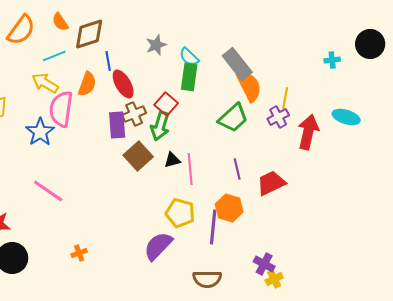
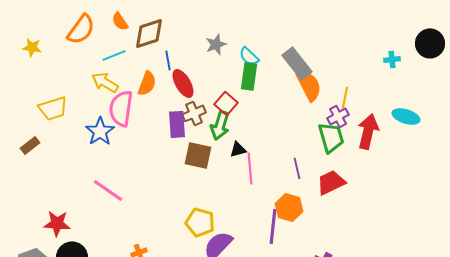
green trapezoid: (233, 118) -> (331, 137), moved, turned -64
brown square: (138, 156) -> (198, 155), turned -36
black triangle: (172, 160) -> (238, 149), moved
yellow pentagon: (180, 213) -> (200, 222), moved

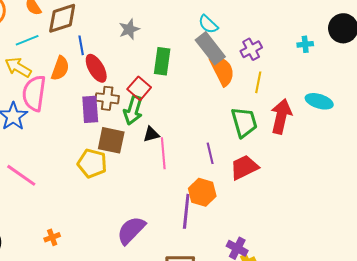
cyan semicircle: (249, 56) -> (208, 24), moved
brown cross: (194, 113) -> (107, 98), turned 30
purple cross: (338, 116) -> (251, 49), moved
yellow pentagon: (200, 222) -> (92, 163), moved

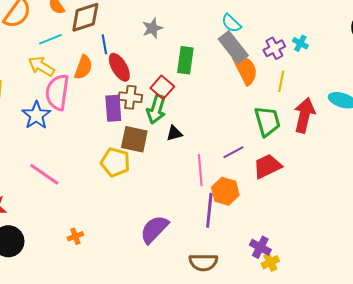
cyan cross: (305, 44) -> (300, 43), moved, turned 35
pink line: (163, 153) -> (200, 170), moved
purple line: (210, 153) -> (233, 152), turned 75

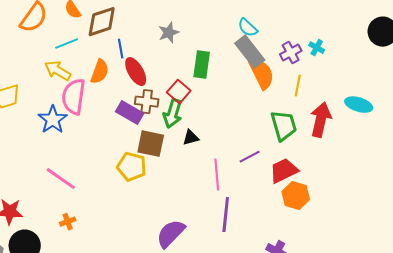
purple rectangle: (113, 108) -> (130, 113), turned -56
orange hexagon: (225, 191) -> (296, 196), moved
orange cross: (75, 236) -> (68, 222), moved

